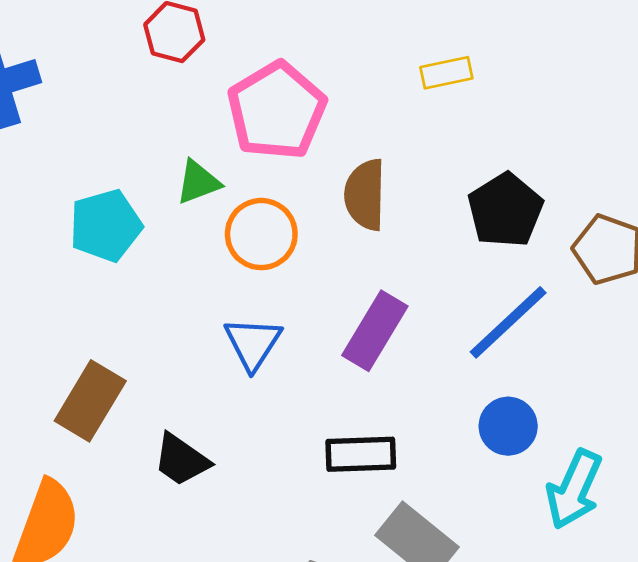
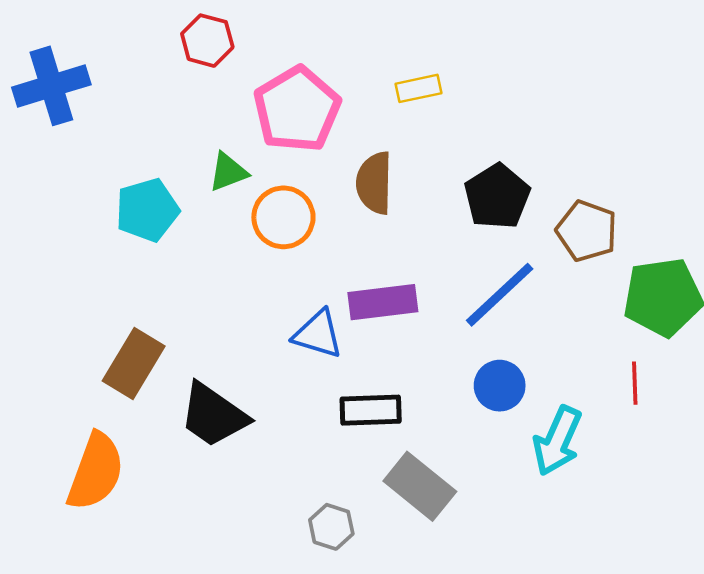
yellow rectangle: (446, 73) -> (419, 88), moved
purple rectangle: (375, 331) -> (383, 302), turned 52
blue triangle: (253, 343) -> (318, 334), moved, turned -46
black trapezoid: (181, 460) -> (213, 415), size x1.4

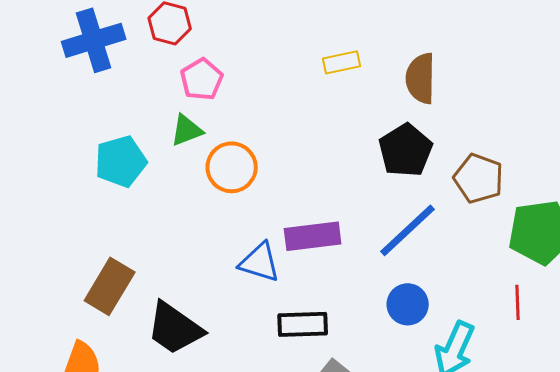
blue cross: (51, 86) -> (94, 40), moved
pink pentagon: (297, 109) -> (202, 79), moved, size x0.6
brown semicircle: (374, 183) -> (421, 78), moved

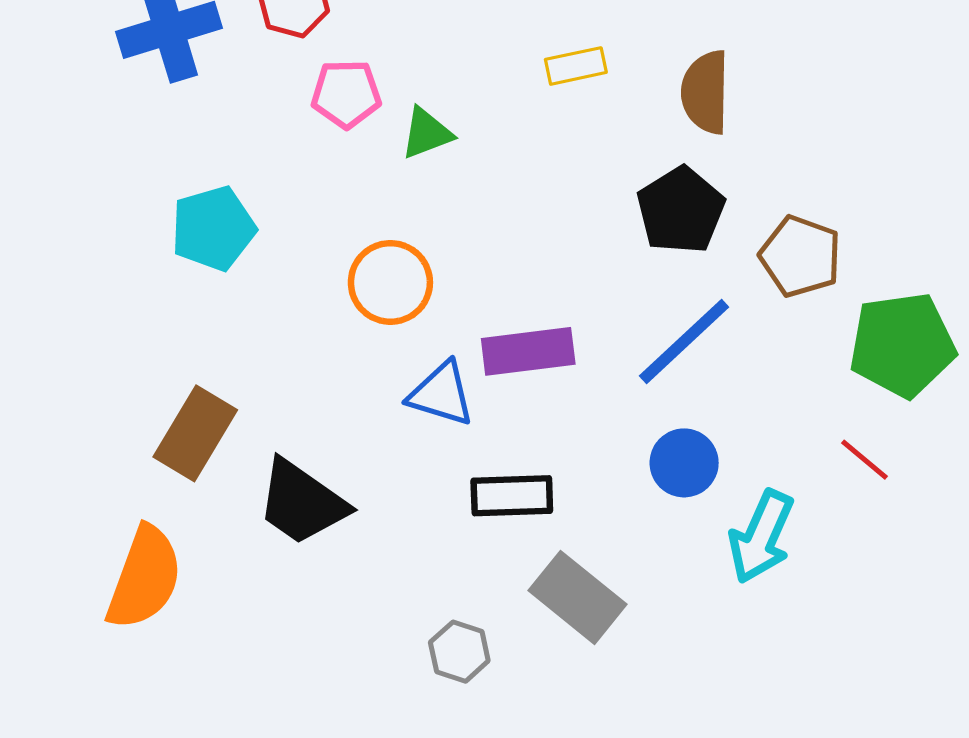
pink pentagon: (202, 79) -> (346, 94), turned 30
green triangle: (187, 130) -> (427, 133), moved
orange circle: (232, 167) -> (390, 282), moved
red line: (518, 302) -> (864, 460), turned -48

